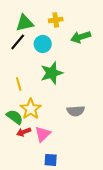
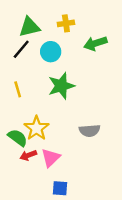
yellow line: (19, 84) -> (18, 89), moved

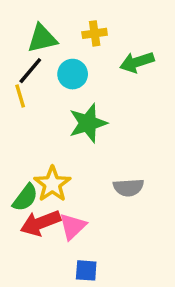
yellow line: (18, 89) -> (20, 96), moved
green semicircle: (18, 138) -> (25, 198), turned 90
red arrow: (28, 155) -> (40, 223), size x1.6

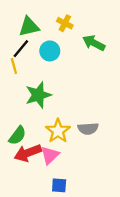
yellow cross: (95, 33) -> (65, 23), turned 35
green arrow: (137, 62) -> (94, 43), turned 45
green star: (88, 123) -> (38, 95), moved
yellow star: (52, 184) -> (58, 131), moved

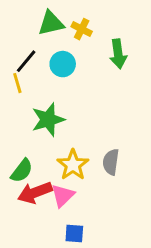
green triangle: (29, 27) -> (51, 23), moved
green arrow: (94, 43) -> (118, 54), turned -125
gray semicircle: (88, 129) -> (111, 162), turned 102

